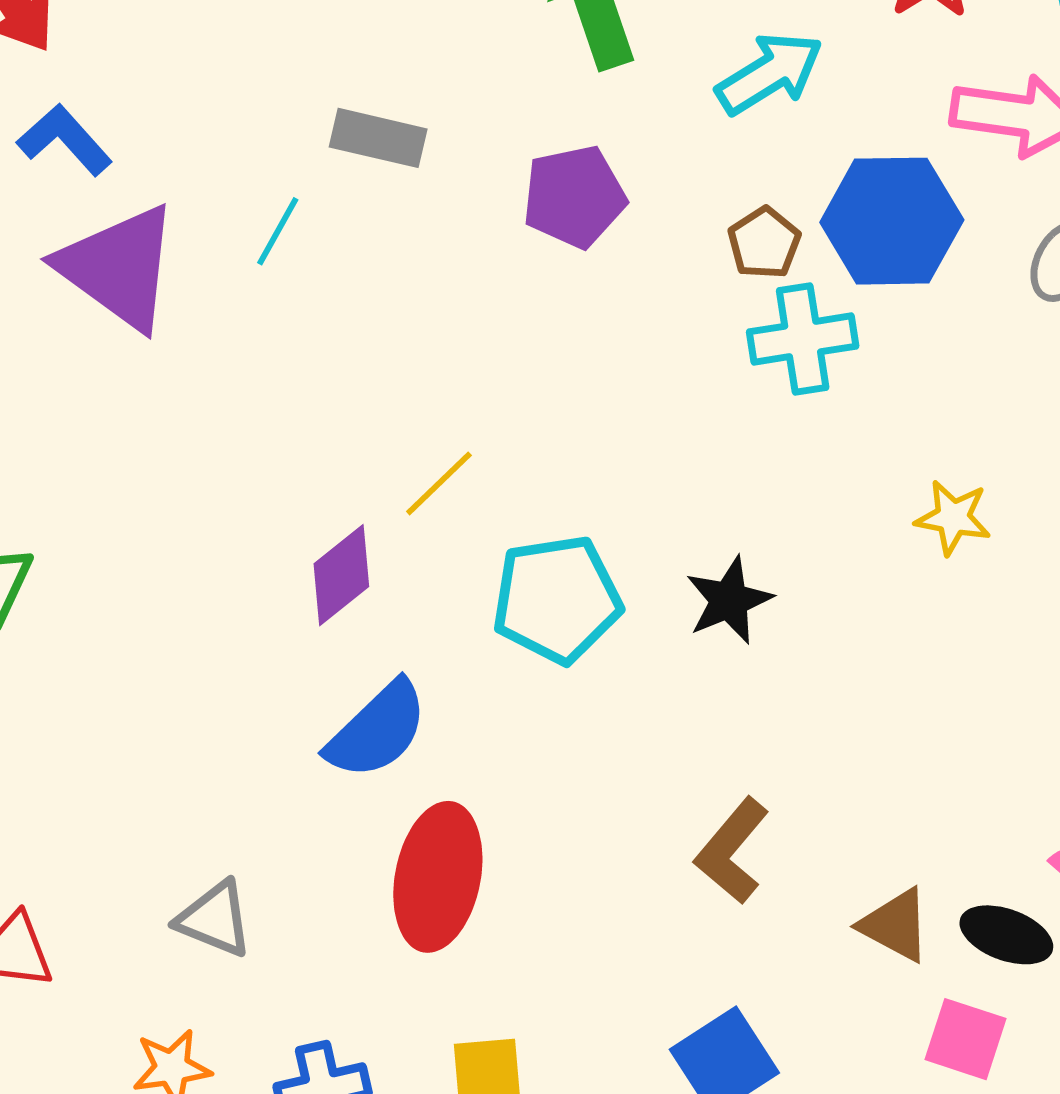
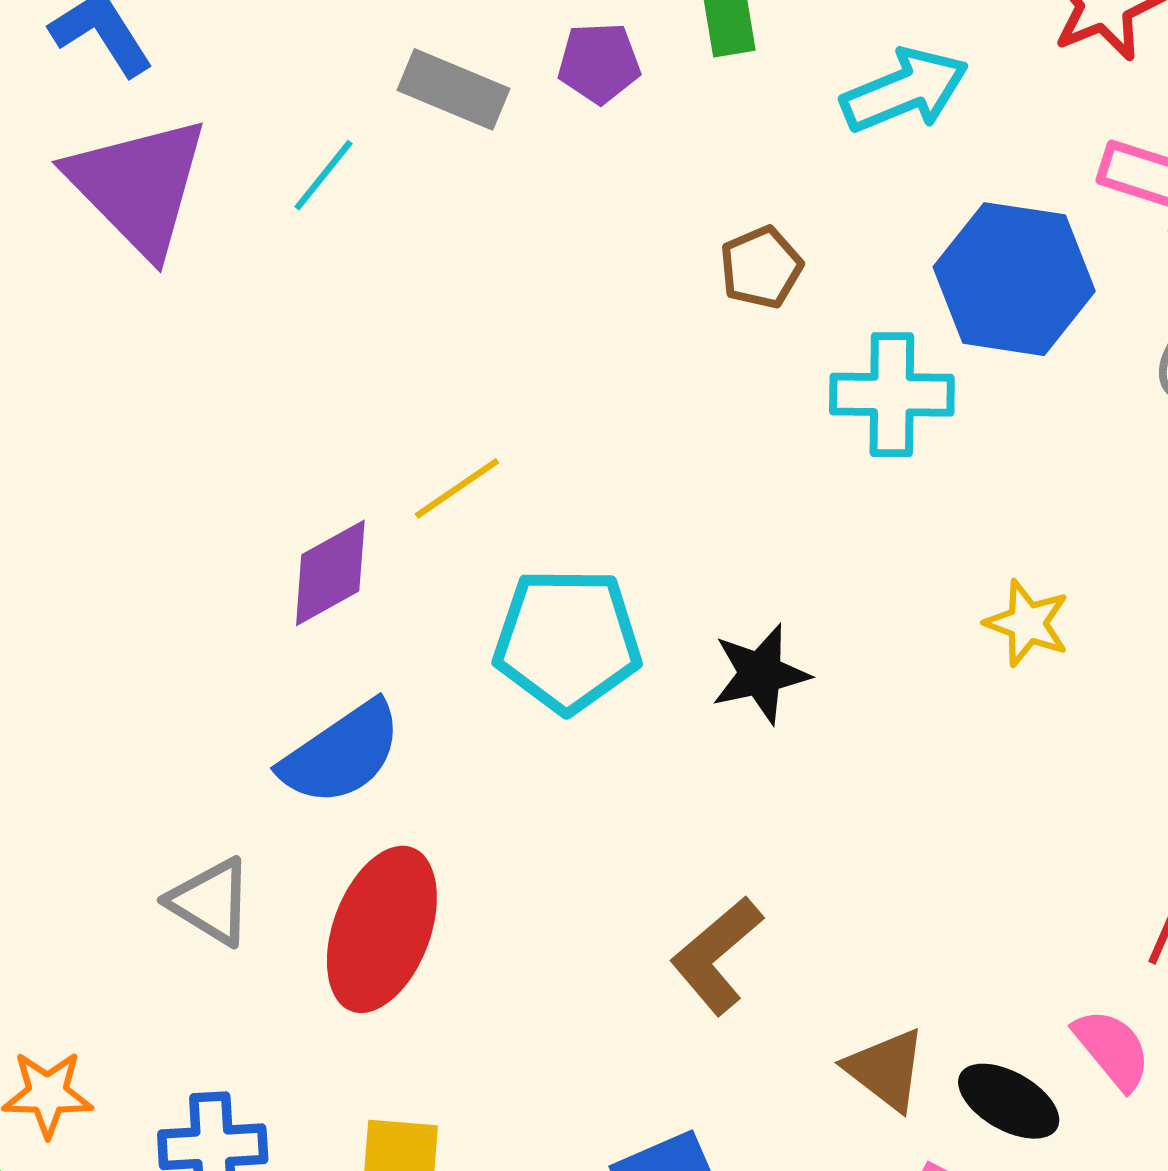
purple pentagon: (574, 197) -> (599, 63), moved, size x0.7
brown pentagon: (764, 243) -> (761, 267), moved
gray triangle: (215, 919) -> (211, 902), moved

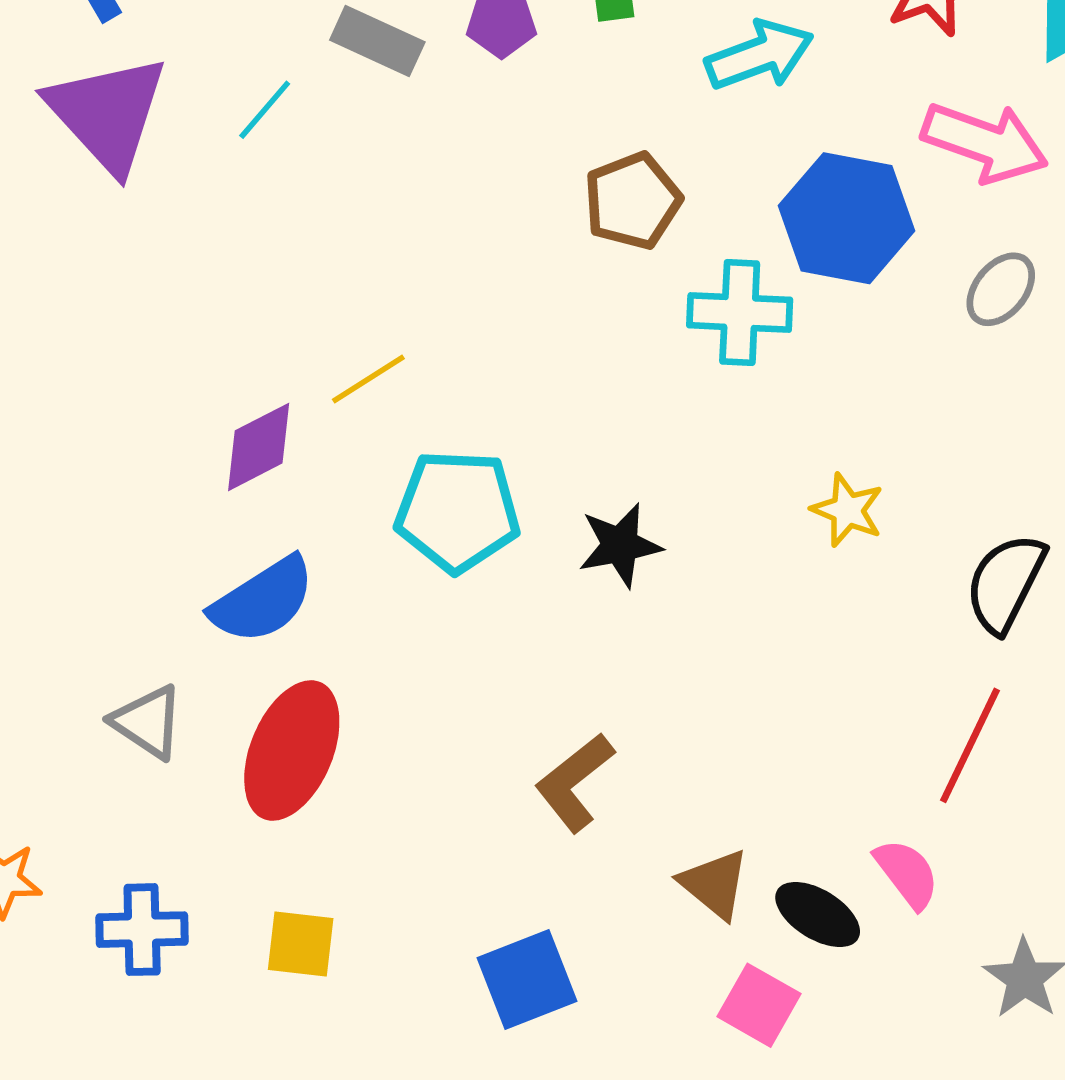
brown pentagon: (761, 267) -> (633, 201), size x1.4

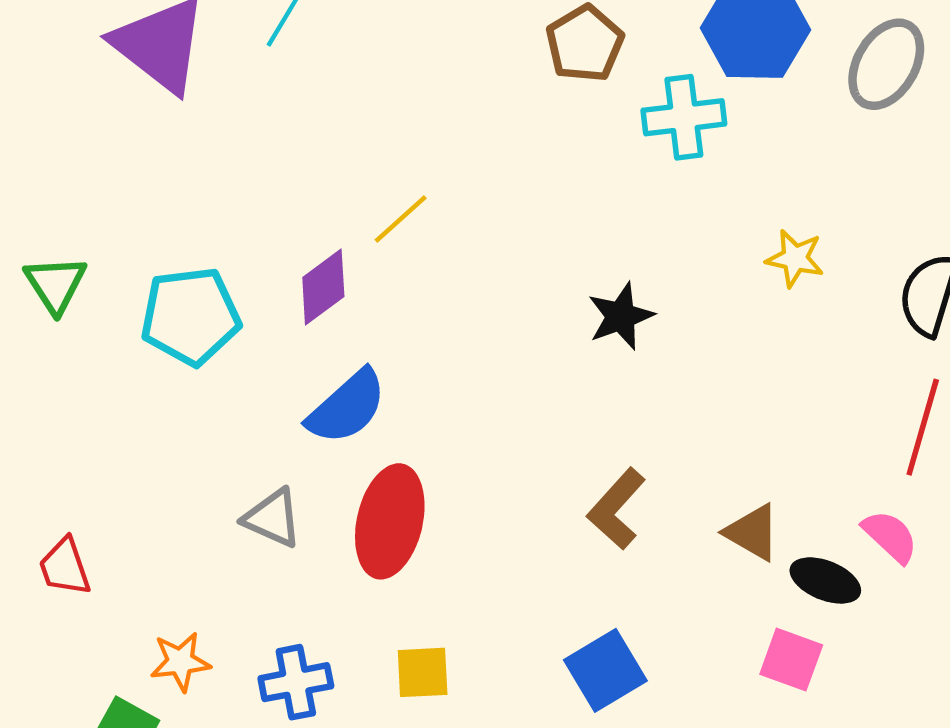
gray ellipse: (1001, 289) -> (886, 64), size x1.5
cyan pentagon: (457, 511) -> (190, 316), moved
brown triangle: (715, 884) -> (752, 532), moved

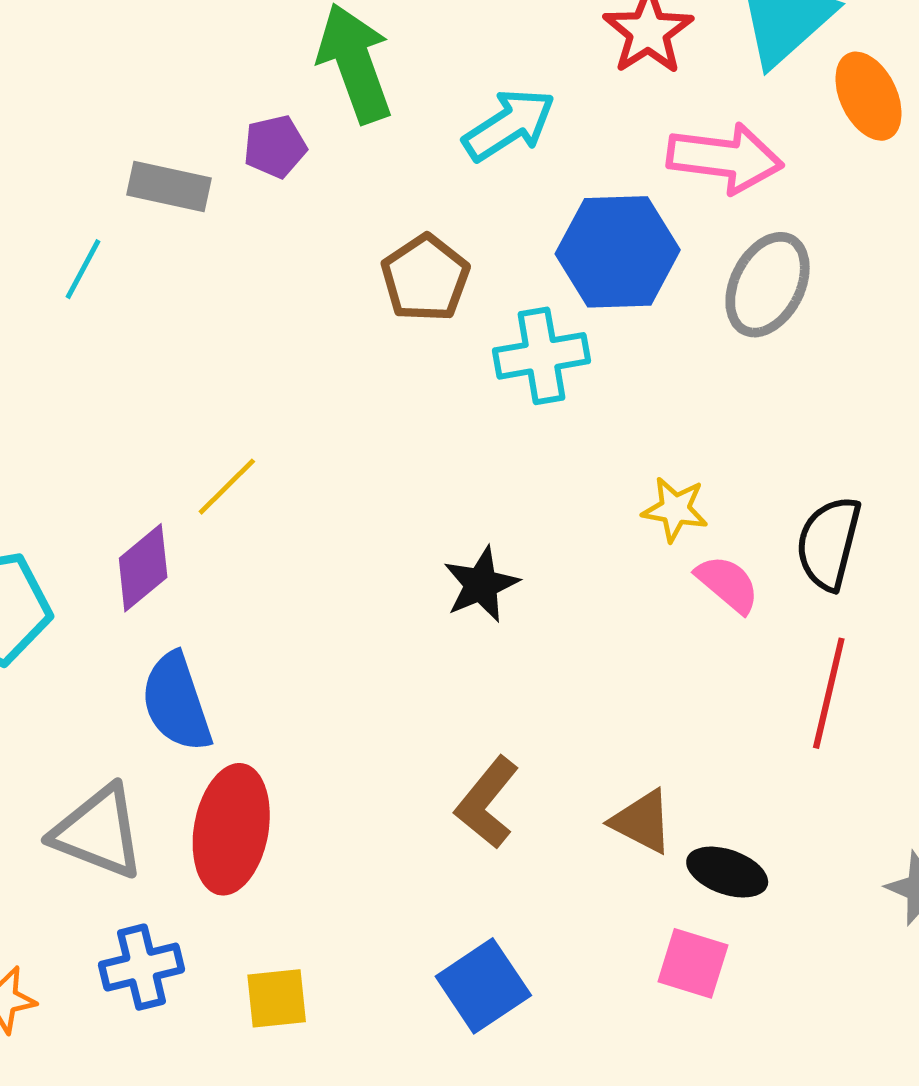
blue semicircle: (347, 407) -> (176, 702), turned 116
gray triangle: (272, 518) -> (98, 832), size x1.4
pink semicircle: (890, 536) -> (728, 584), moved
blue cross: (296, 682) -> (142, 967), moved

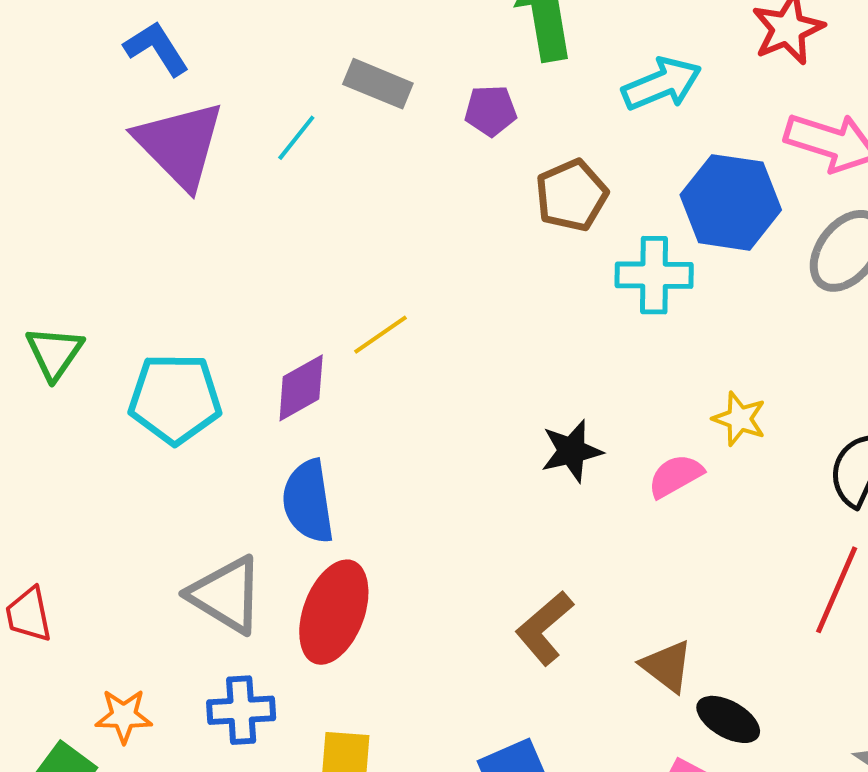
purple pentagon: (275, 147) -> (491, 111), moved
pink semicircle: (728, 584) -> (675, 476), moved, turned -80

